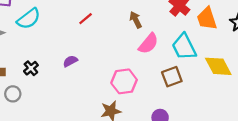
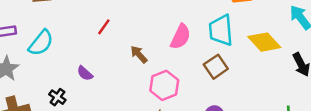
brown arrow: (136, 20) -> (139, 54), moved
cyan trapezoid: (184, 47) -> (221, 30), turned 36
purple semicircle: (70, 61) -> (85, 73), moved, turned -96

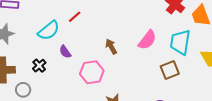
red line: (104, 27) -> (75, 17), moved
cyan semicircle: (41, 43) -> (49, 31), moved
pink hexagon: (164, 85) -> (92, 72), moved

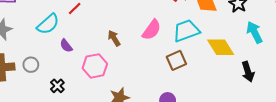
cyan trapezoid: (180, 42) -> (186, 31), turned 64
black cross: (39, 66) -> (57, 86), moved
gray circle: (23, 90) -> (31, 65), moved

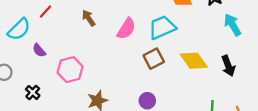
brown arrow: (114, 38) -> (89, 18), moved
yellow diamond: (221, 47) -> (194, 61), moved

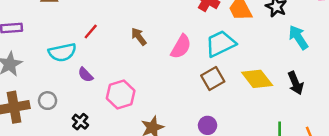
cyan semicircle: (19, 29) -> (62, 52), turned 35

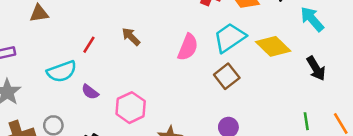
brown arrow: (139, 37) -> (131, 37), moved
yellow diamond: (257, 79) -> (273, 46), moved

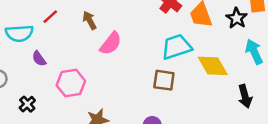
pink semicircle: (188, 47) -> (111, 43), moved
brown square: (227, 76) -> (164, 80), turned 30

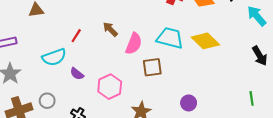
cyan trapezoid: (177, 47) -> (170, 38), moved, turned 48
yellow diamond: (213, 66) -> (205, 41), moved
brown square: (164, 80) -> (152, 67), moved

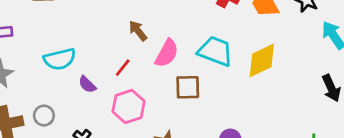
red line: (76, 36) -> (123, 68), moved
yellow diamond: (205, 41) -> (262, 60), turned -76

